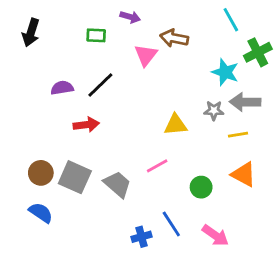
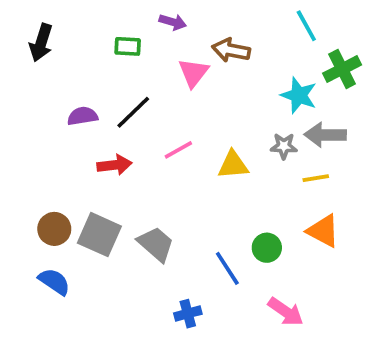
pink line: (157, 166) -> (178, 150), moved
blue line: (171, 224) -> (227, 268), moved

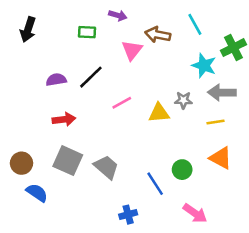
cyan line: (306, 26) -> (195, 24), moved
gray star: (284, 146) -> (183, 100), moved
red arrow: (114, 165) -> (64, 119), moved
brown circle: (54, 229) -> (22, 163), moved

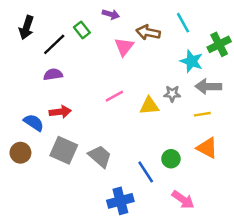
green rectangle: (87, 32) -> (82, 30), turned 49
black line: (91, 77) -> (54, 44), moved
blue semicircle: (37, 193) -> (34, 123), moved
blue cross: (128, 215) -> (120, 201), size x1.5

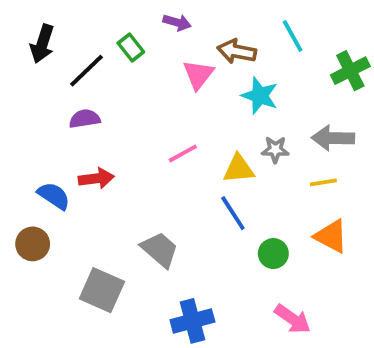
cyan star: (191, 61) -> (260, 96), moved
gray square: (64, 150) -> (102, 290), moved
blue line: (146, 172) -> (233, 213), moved

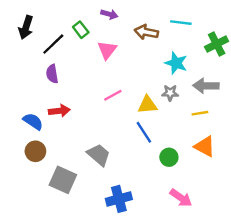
cyan line: (293, 36) -> (181, 23), turned -54
pink triangle: (198, 74) -> (107, 50), moved
cyan star: (260, 96) -> (176, 63), moved
purple semicircle: (85, 119) -> (52, 74), turned -90
brown circle: (33, 244) -> (35, 151), moved

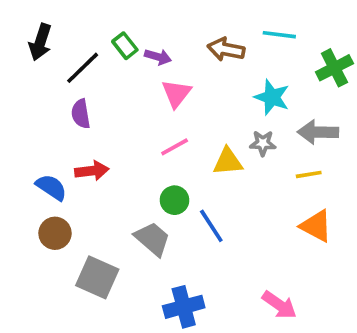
purple arrow: (109, 14) -> (158, 57), moved
pink triangle: (107, 50) -> (176, 94), moved
blue line: (144, 132) -> (211, 226), moved
green circle: (169, 157) -> (175, 200), moved

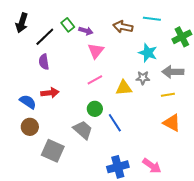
blue cross: (184, 307) -> (118, 167), moved

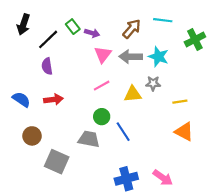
brown arrow: (123, 27) -> (132, 29), turned 120
gray arrow: (173, 72) -> (131, 57), moved
blue semicircle: (28, 102) -> (21, 99), moved
gray trapezoid: (83, 130) -> (89, 139), turned -30

